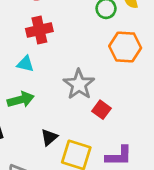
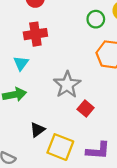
cyan triangle: (25, 64) -> (21, 63), turned 49

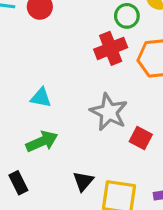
red cross: (35, 34) -> (111, 48), moved
cyan triangle: (21, 63) -> (41, 98), turned -42

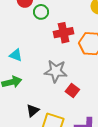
green circle: (127, 16) -> (41, 12), moved
gray star: (109, 112) -> (56, 71), turned -30

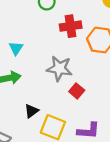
cyan triangle: (16, 55) -> (16, 48), turned 40

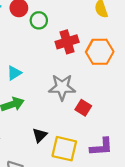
cyan triangle: (16, 48) -> (14, 73), turned 32

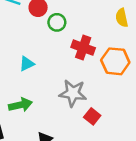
red cross: (67, 42) -> (83, 48), turned 30
cyan triangle: (14, 73) -> (27, 64), moved

